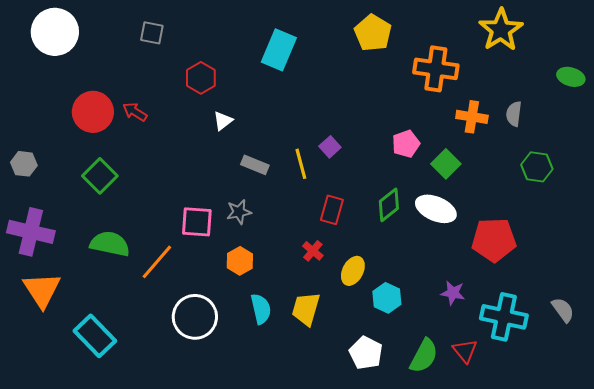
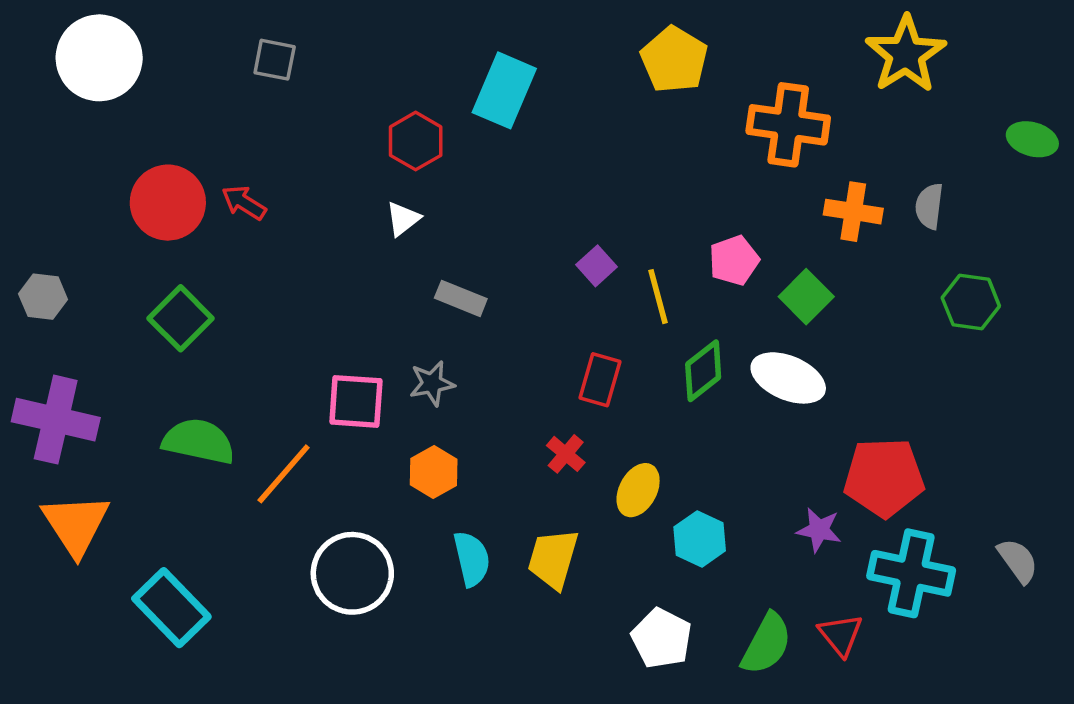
red hexagon: (201, 78) -> (416, 141), moved
yellow line: (301, 164) -> (658, 297), moved
red pentagon: (494, 240) -> (884, 477), moved

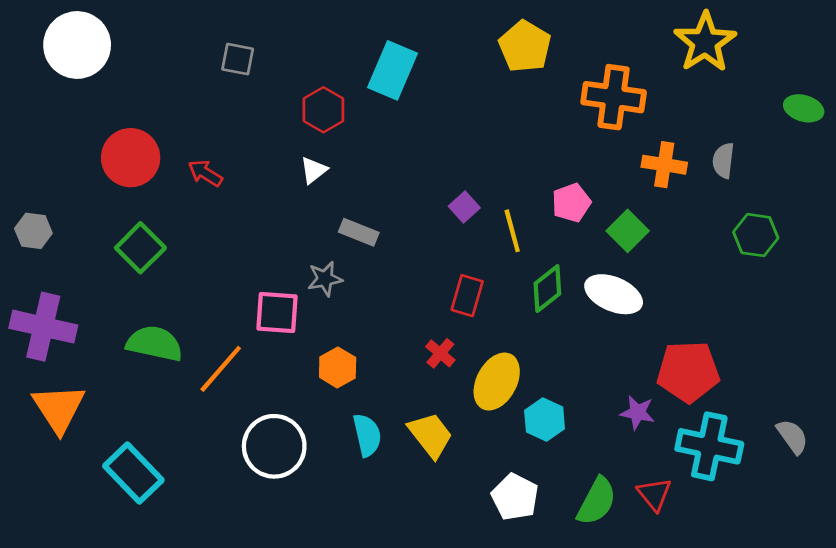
gray square: (275, 60) -> (238, 59), moved
red arrow: (244, 203) -> (205, 173), moved
gray star: (432, 383) -> (325, 279), moved
yellow ellipse: (638, 490) -> (497, 382), size x1.4
yellow trapezoid: (553, 559) -> (431, 435), turned 126

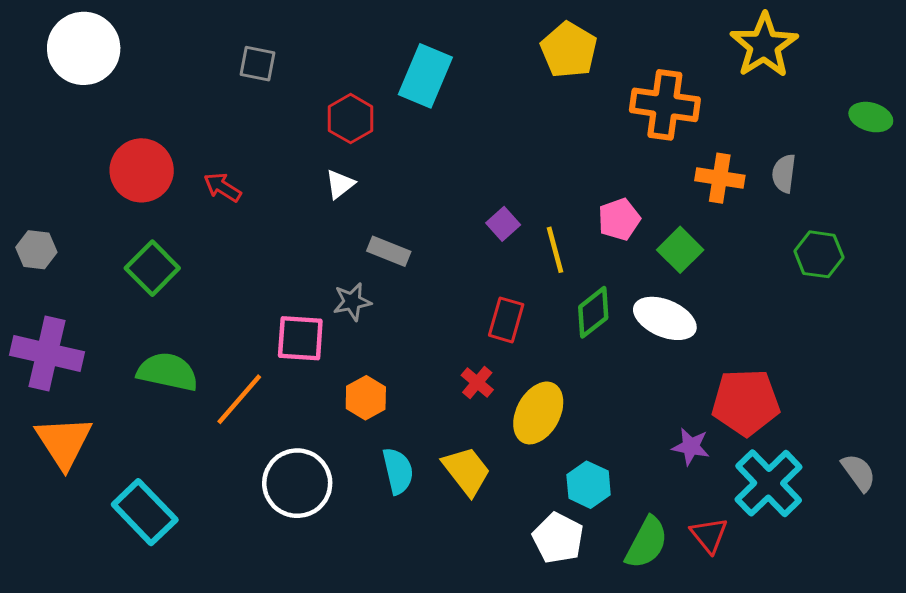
cyan hexagon: (545, 420) -> (589, 485), moved
cyan cross: (709, 446) -> (769, 483), turned 34

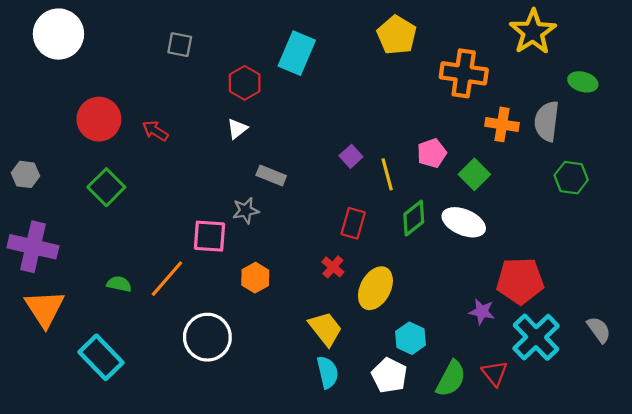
green ellipse: (871, 117) -> (583, 82), moved
gray semicircle: (784, 173) -> (547, 121), size x1.5
green semicircle: (168, 372) -> (119, 284), moved, size x0.6
cyan semicircle: (398, 471) -> (328, 372), moved

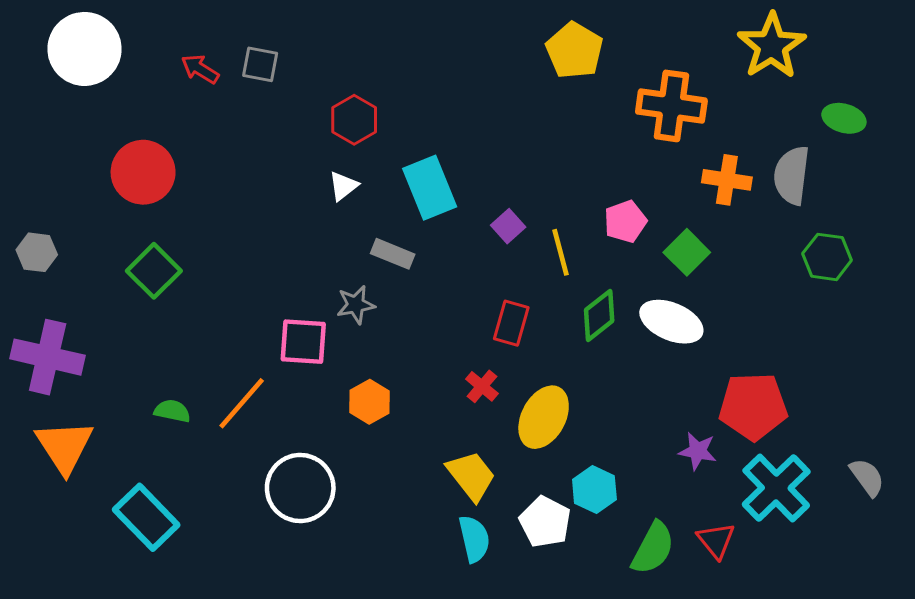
cyan rectangle: (297, 53) -> (430, 188), moved, turned -45
red arrow: (155, 131) -> (200, 69), moved
white pentagon: (389, 375) -> (545, 522), moved

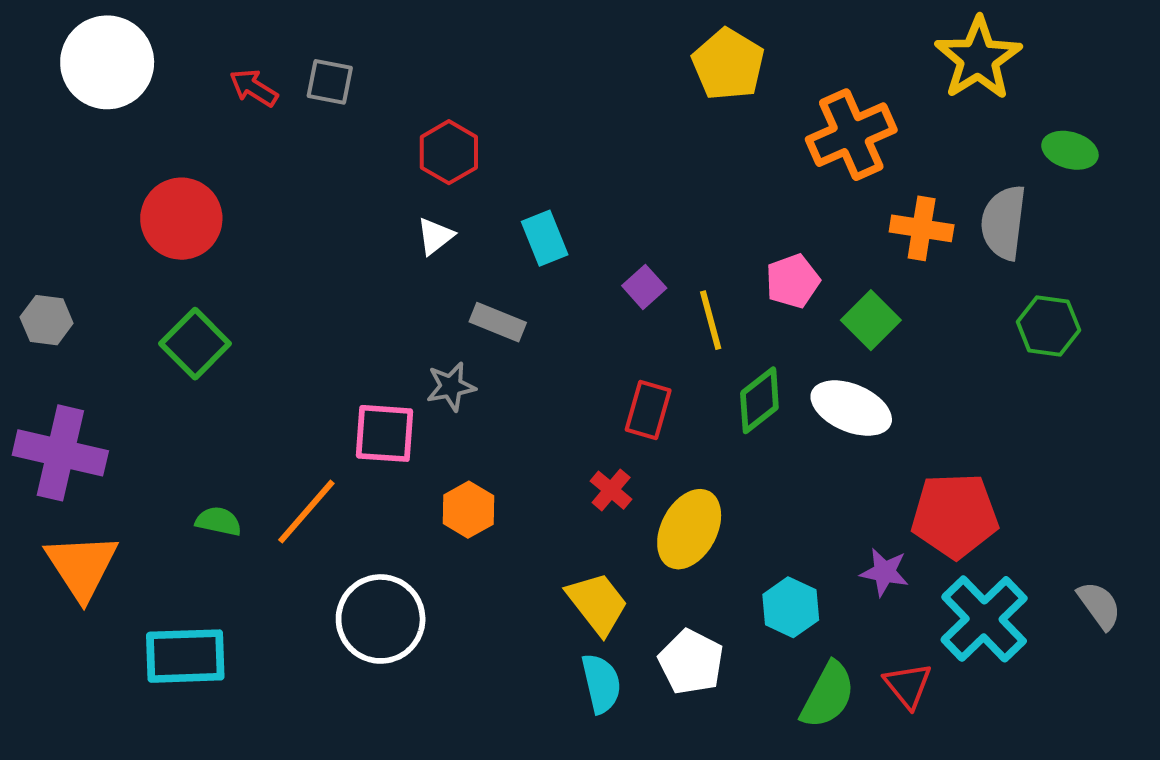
orange cross: (671, 106) -> (851, 135), turned -32
cyan rectangle: (430, 188) -> (545, 238), size x0.7
cyan hexagon: (594, 490) -> (791, 607), moved
cyan rectangle: (146, 517) -> (185, 656), turned -48

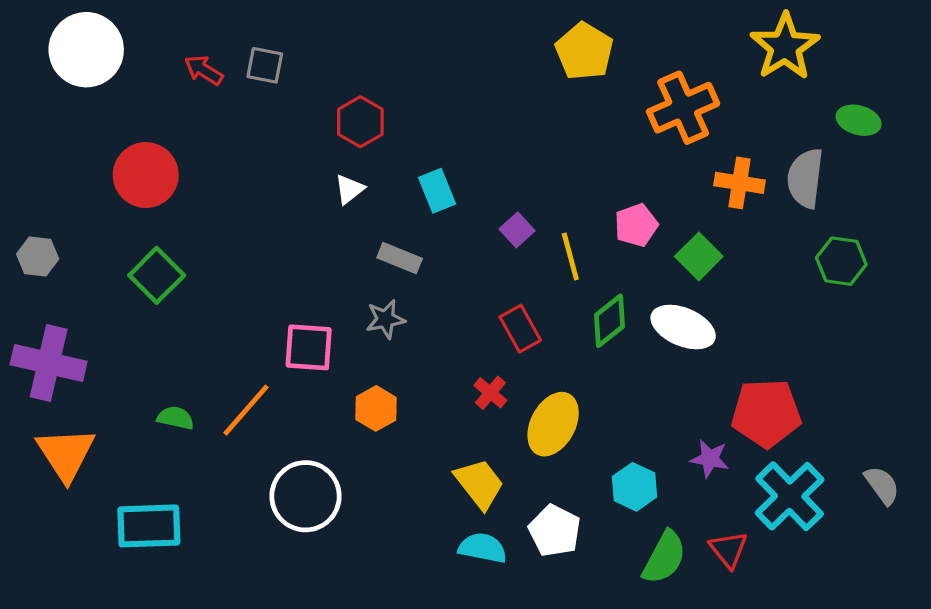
gray star: (451, 387) -> (385, 319), moved
red rectangle: (648, 410) -> (520, 329), turned -45
cyan semicircle: (601, 683) -> (483, 548), turned -66

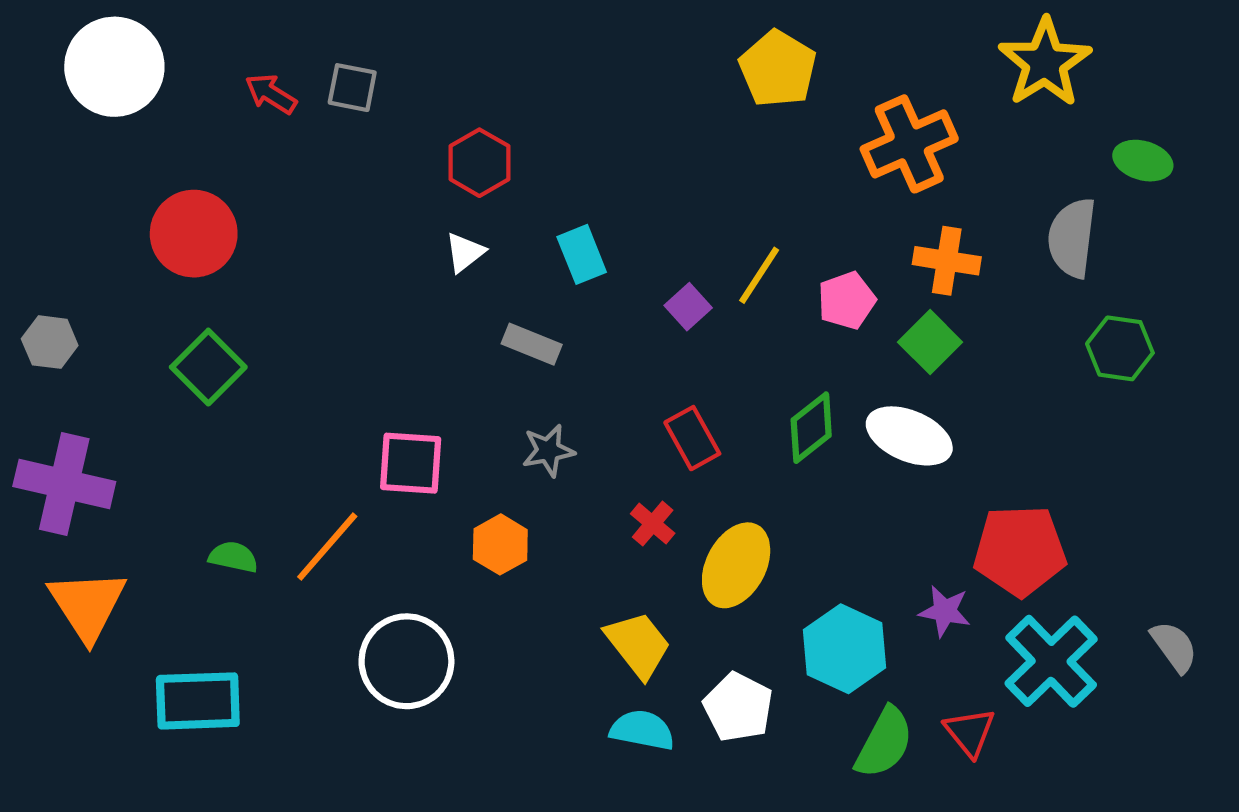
orange cross: (739, 183) -> (947, 261), moved
yellow line: (570, 256) -> (759, 275), moved, turned 48
gray star: (385, 319) -> (548, 451), moved
cyan hexagon: (635, 487) -> (845, 649), size x1.4

